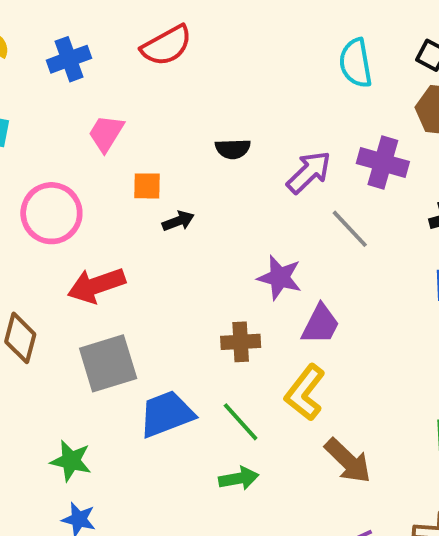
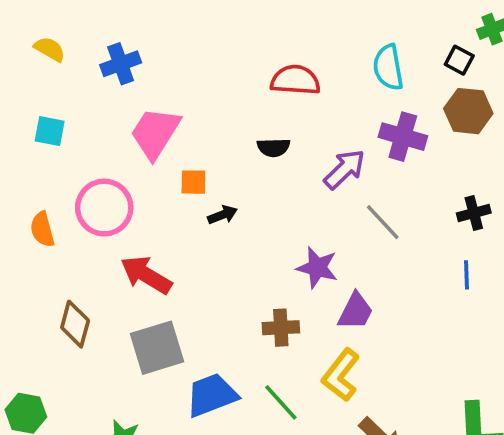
red semicircle: (167, 46) -> (295, 80), moved, turned -147
pink trapezoid: (106, 133) -> (155, 133), size x1.5
purple cross: (383, 163) -> (403, 137), moved
red arrow: (96, 285) -> (146, 275), turned 50

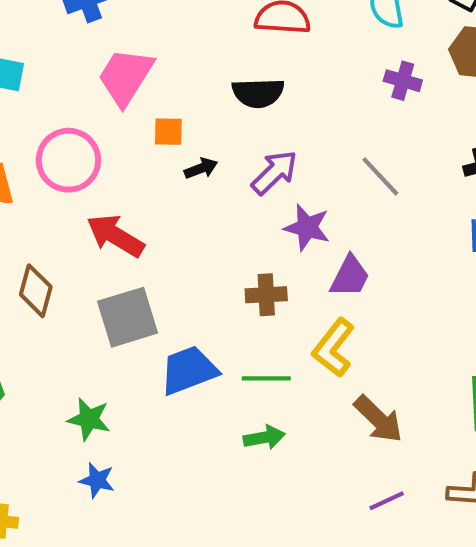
purple cross: (403, 137) -> (403, 81), size x0.7
black semicircle: (274, 147) -> (258, 93), size x1.4
purple arrow: (345, 169) -> (274, 172), moved
green line: (281, 402) -> (266, 378), turned -48

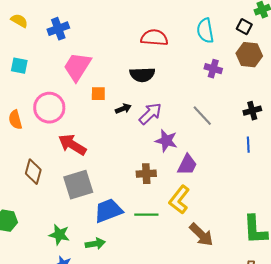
black arrow: (201, 168) -> (123, 109), moved
green arrow: (264, 437) -> (95, 244), moved

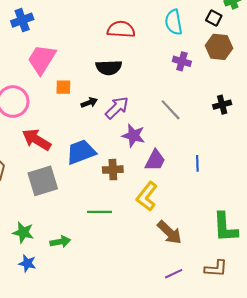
blue line: (248, 145) -> (197, 163), moved
blue trapezoid: (108, 211) -> (81, 152), moved
green line: (146, 215) -> (99, 212), moved

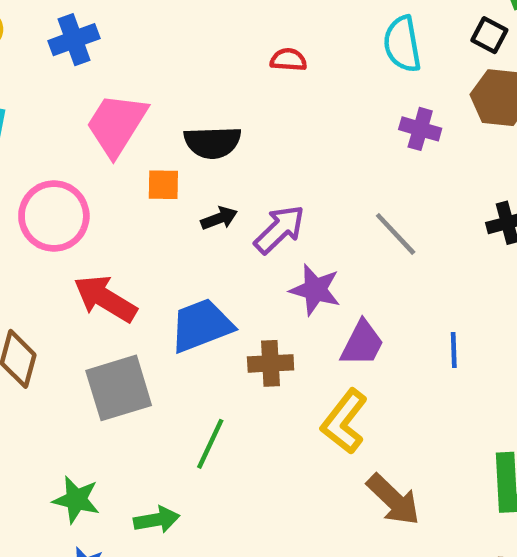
red semicircle: (121, 29) -> (288, 60), size x0.6
black semicircle: (109, 68) -> (212, 142), moved
green line: (99, 212) -> (210, 444), moved, turned -65

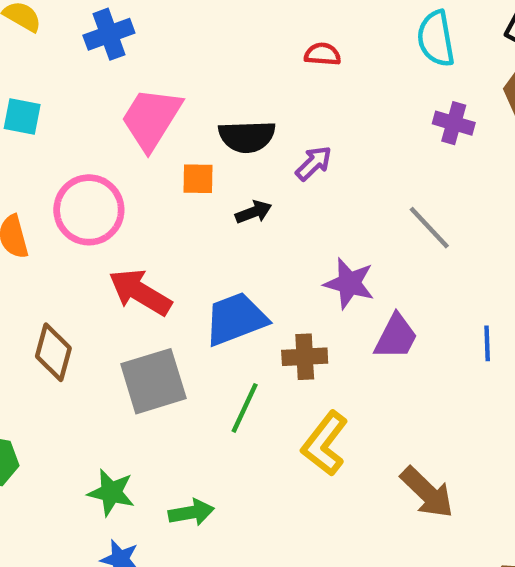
purple arrow: (279, 229) -> (314, 163), moved, size x0.7
yellow L-shape: (344, 421) -> (325, 444), moved
green line: (210, 444) -> (245, 408), moved

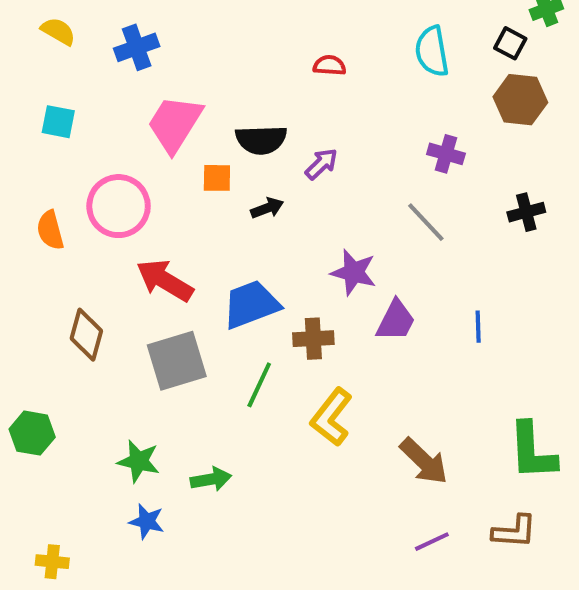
purple cross: (454, 123) -> (446, 154), moved

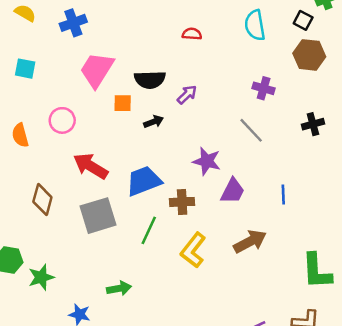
pink circle: (119, 206) -> (62, 120), size x0.7
green star: (139, 461) -> (41, 277), moved, turned -30
brown arrow: (424, 461) -> (250, 241), moved, turned -72

